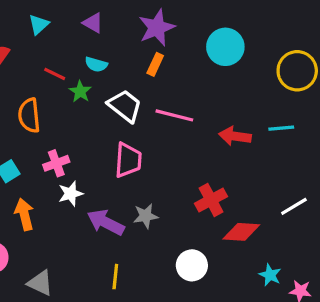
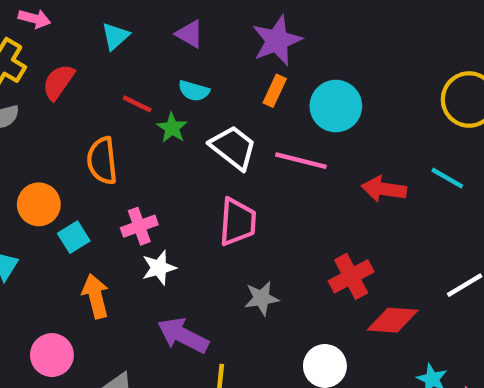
cyan circle: (225, 47) -> (336, 106), moved
cyan line: (281, 128) -> (447, 178), turned 35
purple arrow: (106, 222) -> (183, 335), moved

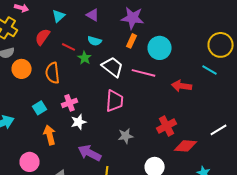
purple star: (277, 41) -> (133, 18), turned 30
red semicircle: (58, 82) -> (43, 37), moved
cyan line: (447, 178) -> (210, 70), moved
orange circle: (39, 204) -> (22, 69), moved

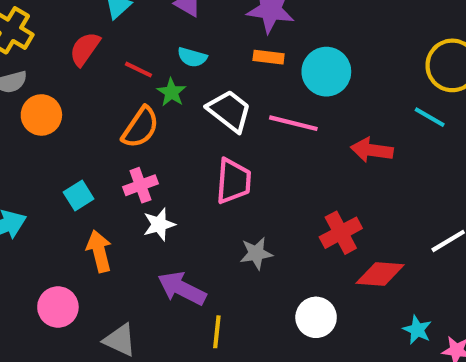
orange rectangle: (132, 41) -> (269, 57), turned 72
orange semicircle: (53, 73) -> (141, 127), moved, turned -140

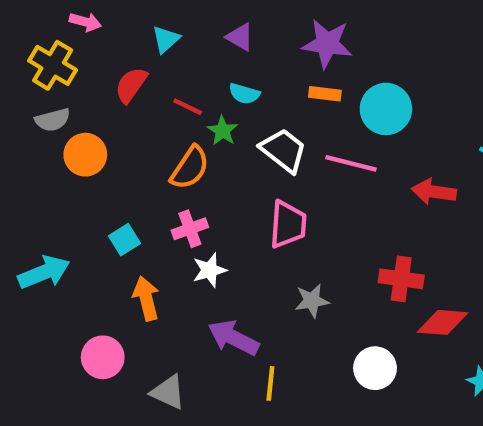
red cross: (341, 233) -> (401, 279), turned 36

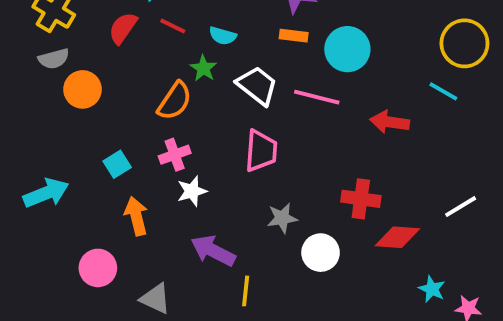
red line: (188, 107) -> (173, 26), moved
white circle: (375, 368) -> (321, 253), moved

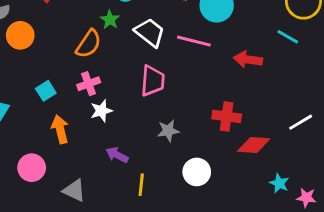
purple arrow: (213, 251) -> (117, 155), size x0.7
white circle: (321, 253) -> (197, 172), moved

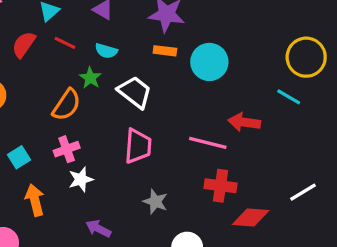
pink line: (194, 41) -> (208, 143), moved
gray star: (168, 131) -> (155, 202), turned 30

